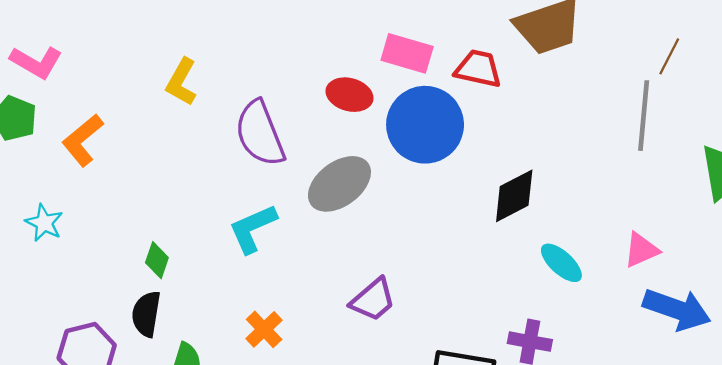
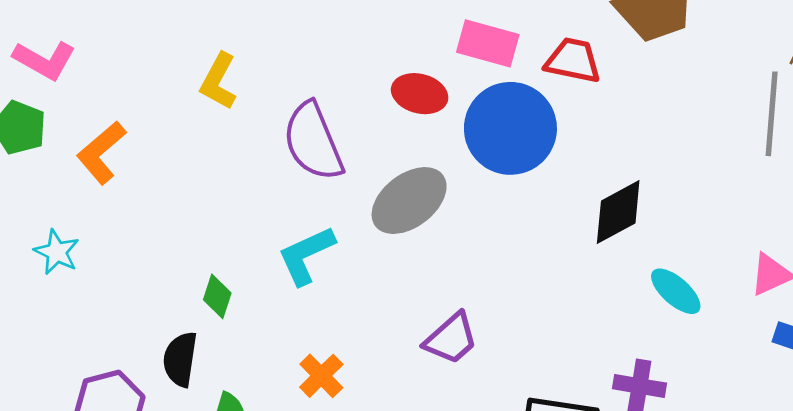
green diamond: (157, 260) -> (217, 296), moved

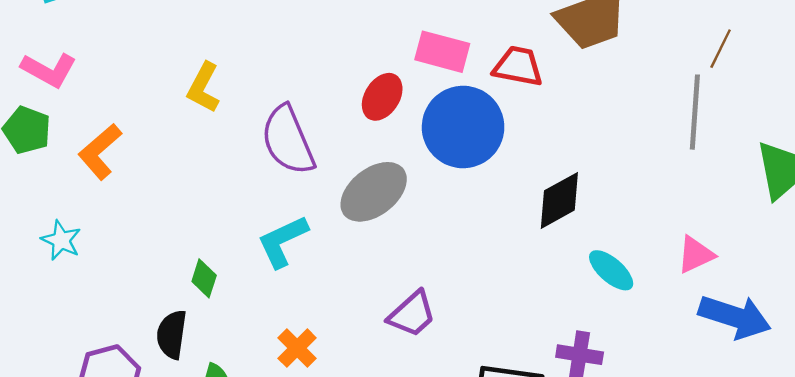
red ellipse: (420, 94) -> (382, 97), turned -72

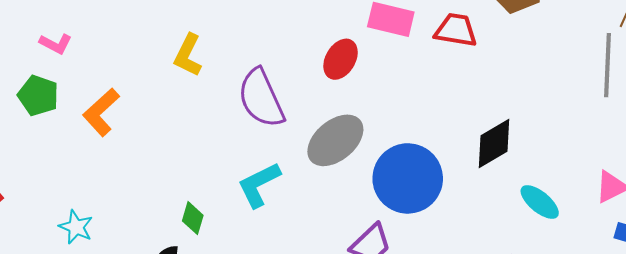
pink L-shape: (49, 70) -> (56, 44), size x0.7
blue circle: (463, 127) -> (408, 178), moved
cyan star: (61, 240) -> (76, 227), moved

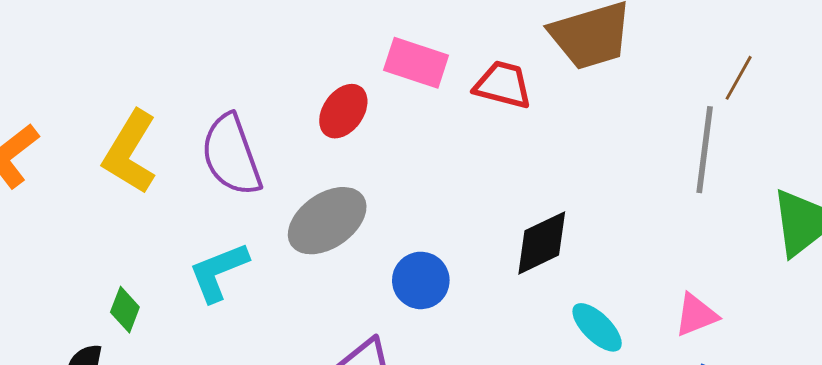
yellow L-shape: (188, 55) -> (130, 152), moved, size x1.4
blue circle: (408, 178) -> (421, 280), size x0.6

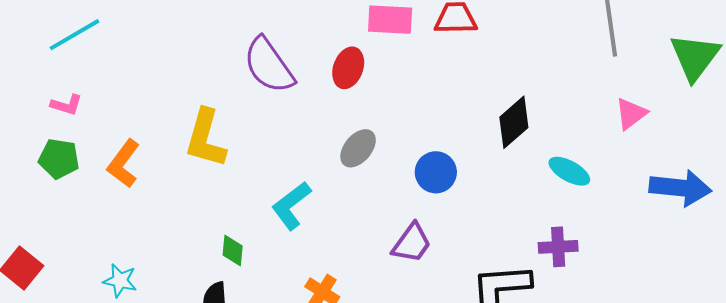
purple semicircle: (231, 155) -> (269, 65), moved
gray ellipse: (327, 221) -> (358, 148), size x0.7
pink triangle: (696, 315) -> (631, 114), moved

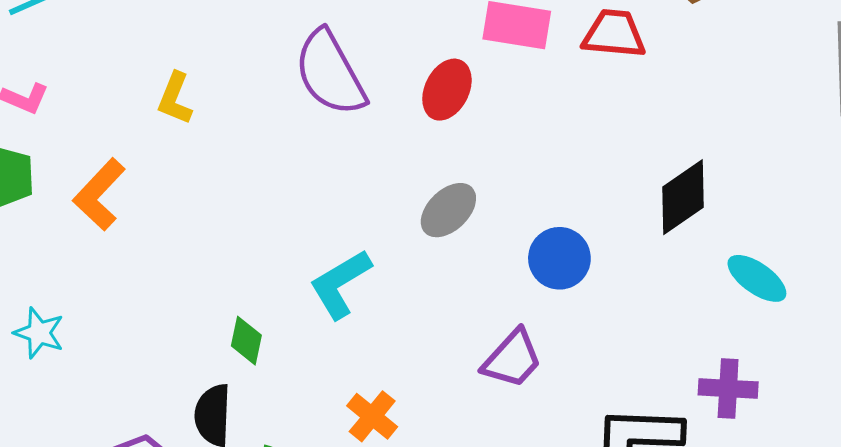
yellow L-shape: (206, 138) -> (175, 98), moved, size x0.6
cyan star: (120, 281) -> (39, 333), moved

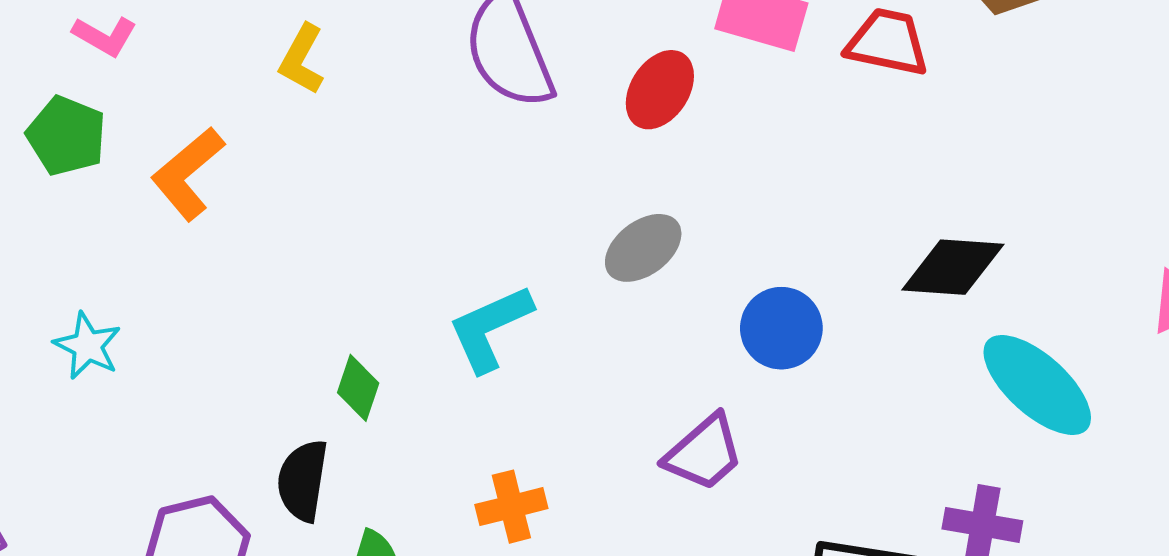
black diamond: (683, 197) -> (953, 267), turned 32
cyan ellipse: (757, 278) -> (1037, 385), size x1.5
orange cross: (372, 416) -> (511, 507), turned 30

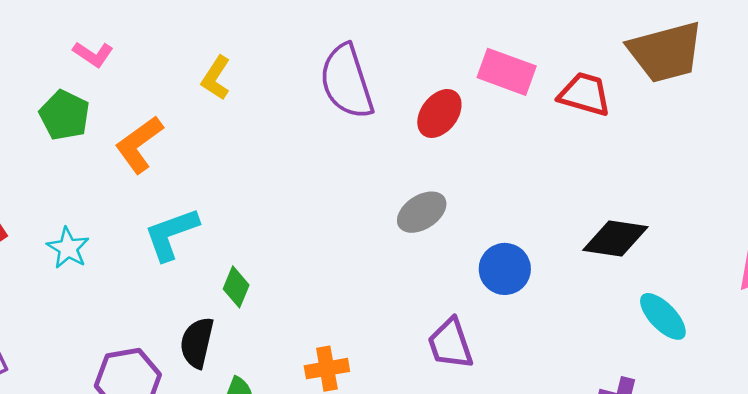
cyan L-shape: (490, 328) -> (171, 234), moved
cyan ellipse: (1037, 385) -> (663, 316), size x0.7
purple trapezoid: (704, 453) -> (450, 344), turned 108

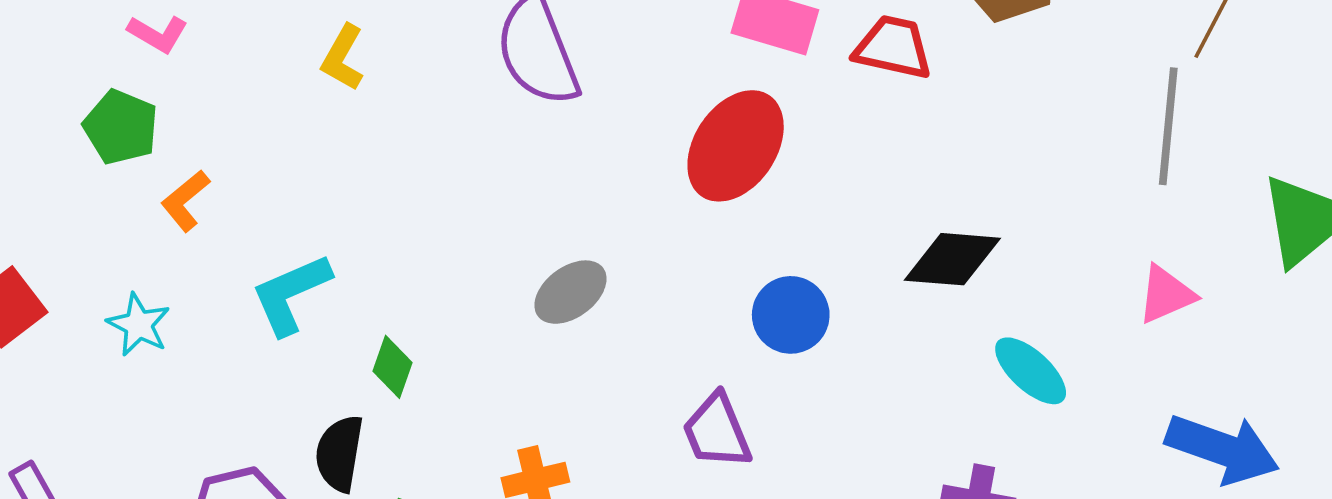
red ellipse: (439, 113) -> (736, 146), moved, size x1.5
orange L-shape: (139, 144) -> (185, 201), moved, size x0.7
gray ellipse: (422, 212) -> (570, 292), moved

